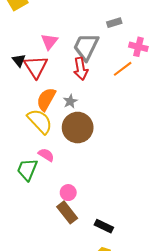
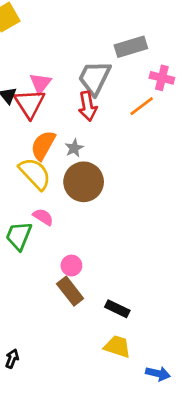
gray rectangle: (114, 23) -> (131, 47), size x1.6
pink triangle: (49, 42) -> (40, 83), moved

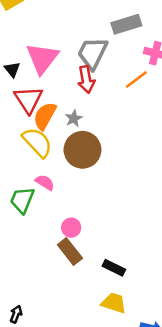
pink triangle: (40, 83) -> (42, 58), size x1.6
red triangle: (30, 103) -> (28, 100), moved

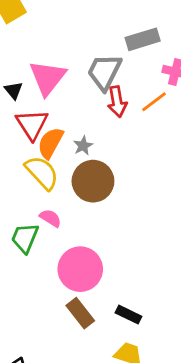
red arrow: (86, 80) -> (117, 102), moved
pink circle: (71, 228) -> (80, 269), size x2.0
brown rectangle: (70, 251) -> (80, 313), moved

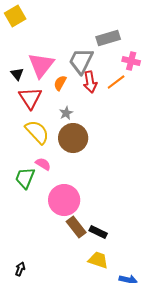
orange semicircle: (50, 143) -> (60, 83), moved, size x0.7
brown rectangle: (80, 313) -> (76, 227), moved

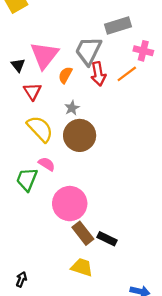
red triangle: (30, 98) -> (32, 91), size x0.7
yellow trapezoid: (98, 260) -> (82, 267), moved

